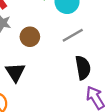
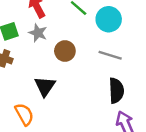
gray line: (73, 35) -> (110, 55), turned 40

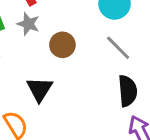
gray line: (110, 55) -> (118, 48), turned 30

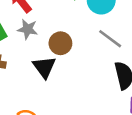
black triangle: (40, 89) -> (44, 67), moved

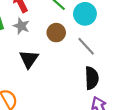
brown circle: (60, 43) -> (56, 33), moved

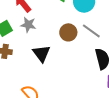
brown circle: (56, 33) -> (68, 32), moved

